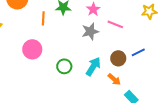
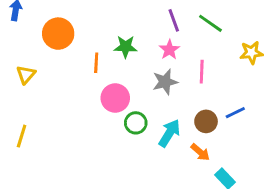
pink line: (115, 24) -> (202, 72), turned 70
pink circle: (32, 49) -> (115, 98), moved
green circle: (64, 66) -> (136, 123), moved

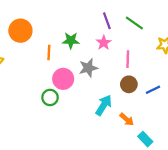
gray star: (165, 82) -> (88, 68), moved
brown circle: (206, 121) -> (129, 84), moved
green circle: (136, 123) -> (50, 97), moved

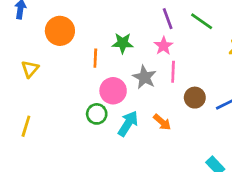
pink line: (128, 59) -> (173, 72), moved
gray star: (88, 68) -> (144, 77), turned -30
cyan arrow: (104, 105) -> (128, 123), moved
orange arrow: (127, 119) -> (162, 122), moved

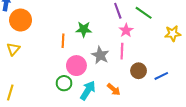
orange circle: (60, 31) -> (21, 20), moved
pink star: (163, 46) -> (126, 30), moved

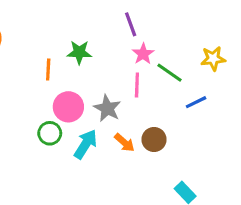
green line: (144, 13) -> (170, 73), moved
gray star: (100, 55) -> (107, 108), moved
brown circle: (139, 71) -> (154, 139), moved
blue line: (161, 76) -> (196, 102), moved

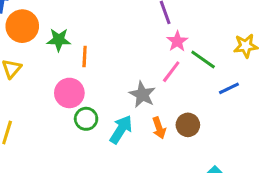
green star: (79, 52) -> (59, 40), moved
pink line: (137, 85) -> (171, 72), turned 35
pink circle: (68, 107) -> (69, 93), moved
orange arrow: (124, 143) -> (159, 128), turned 30

